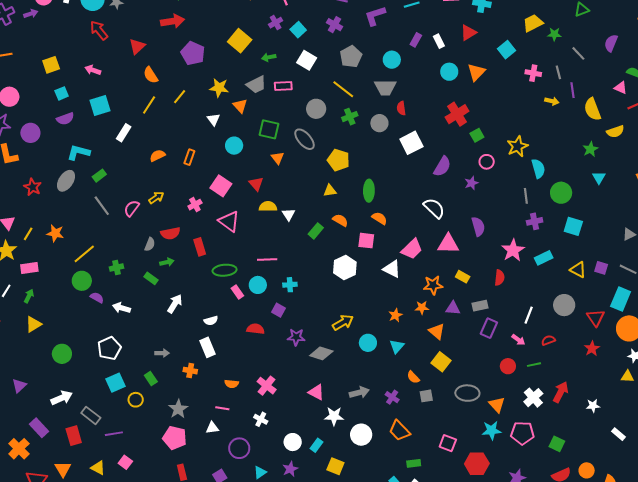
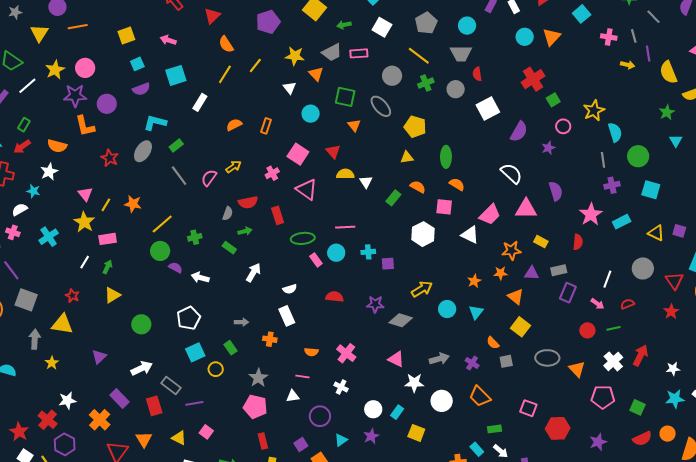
purple pentagon: (193, 53) -> (268, 22), turned 30
purple square: (279, 310) -> (388, 264), moved, turned -32
cyan star: (492, 430) -> (675, 399), moved

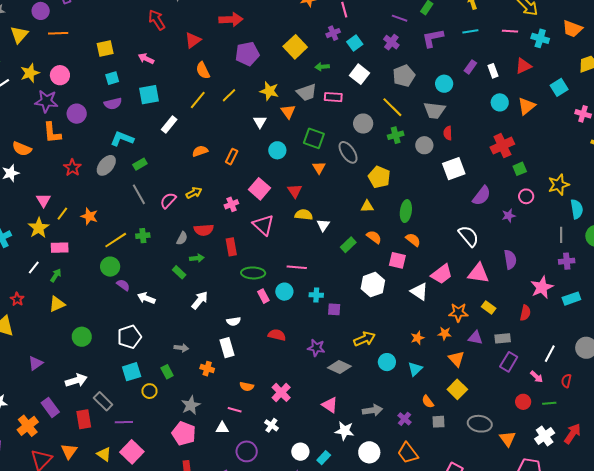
green cross: (195, 237) -> (143, 236), moved
red semicircle: (627, 304) -> (566, 381), turned -64
pink square: (206, 432) -> (132, 452), size x1.6

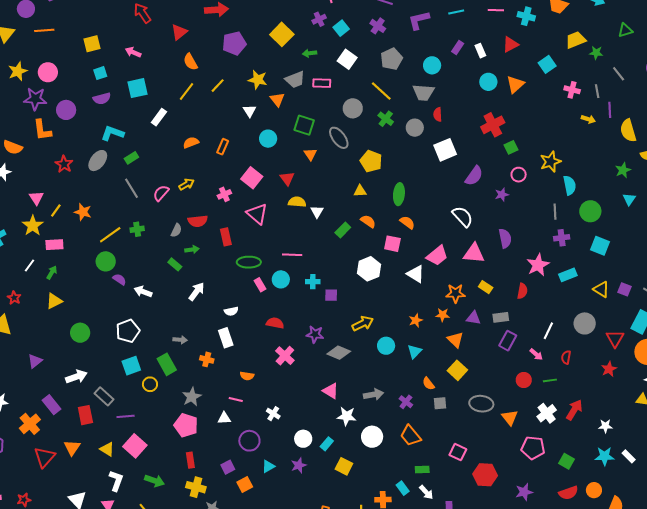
green cross: (396, 135) -> (386, 119), turned -35
green rectangle: (167, 372) -> (167, 364), size x1.5
pink cross: (281, 392) -> (285, 356), moved

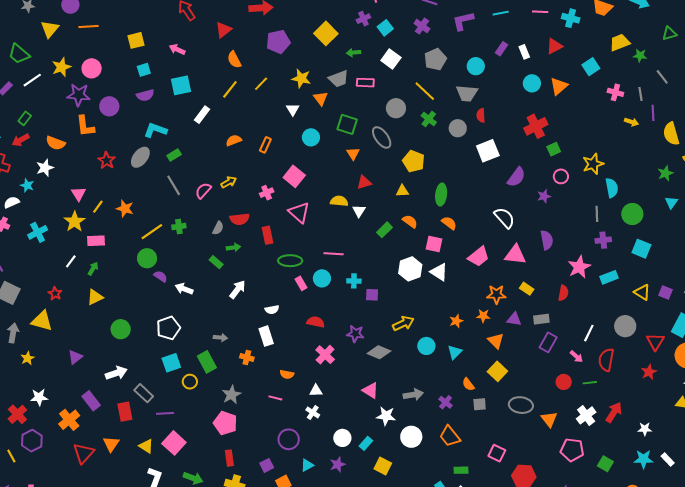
red triangle: (287, 178) -> (364, 182), moved, turned 49
white triangle: (416, 274) -> (439, 272), moved
red semicircle: (566, 357) -> (606, 360), size x1.6
white triangle: (224, 418) -> (316, 391), moved

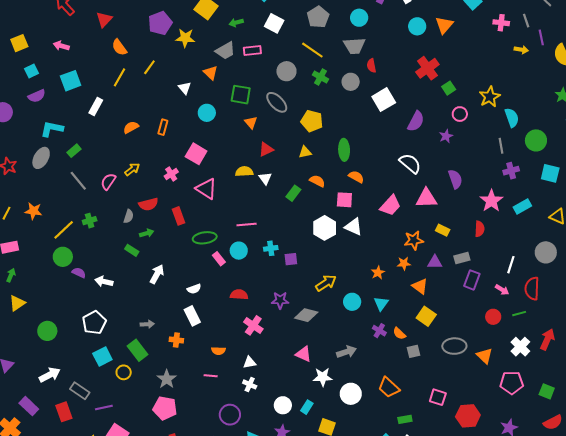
yellow star: (301, 78) -> (185, 38), moved
purple cross: (446, 402) -> (379, 331), moved

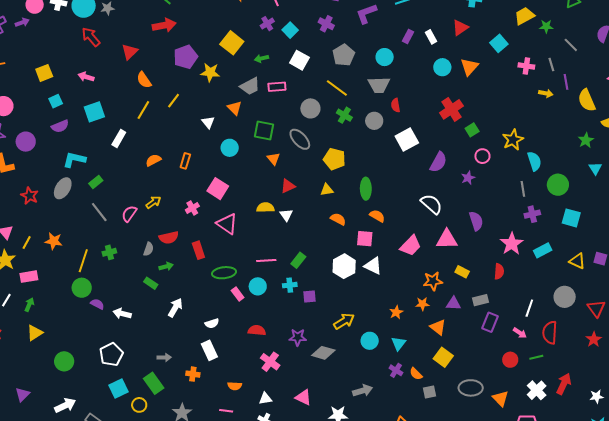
green rectangle: (293, 193) -> (298, 260), moved
yellow line: (64, 230) -> (83, 261), turned -30
pink triangle: (303, 354) -> (303, 397), moved

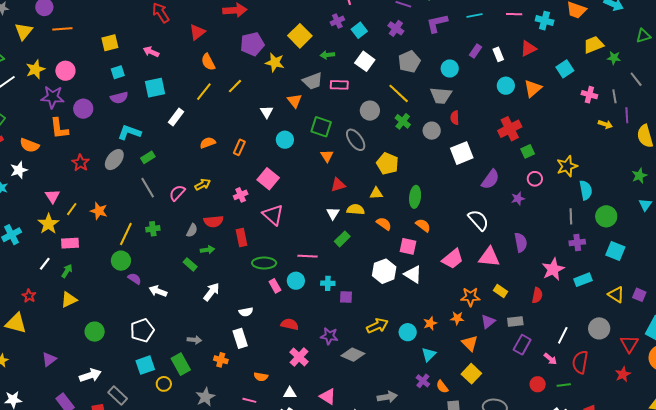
yellow semicircle: (265, 208) -> (356, 210), moved
green rectangle: (298, 260) -> (342, 239), moved
purple triangle: (453, 304) -> (488, 322), turned -49
cyan circle: (370, 341) -> (408, 332), moved

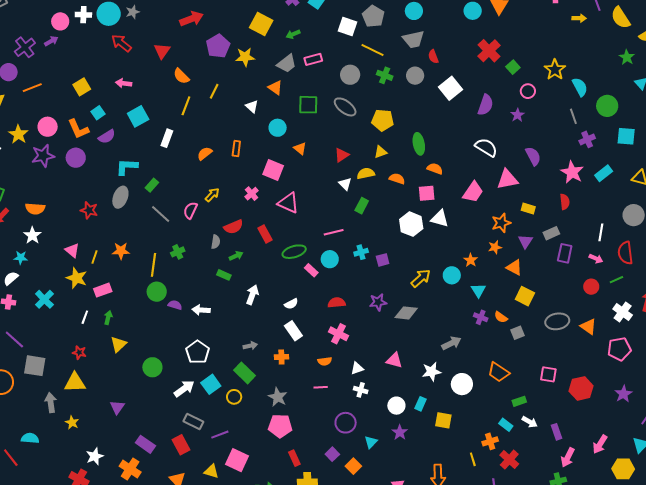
white square: (365, 61) -> (348, 27), moved
orange L-shape: (59, 128) -> (78, 129), moved
orange triangle: (327, 156) -> (300, 148), moved
pink cross: (299, 357) -> (339, 334), moved
white arrow: (90, 375) -> (184, 389), moved

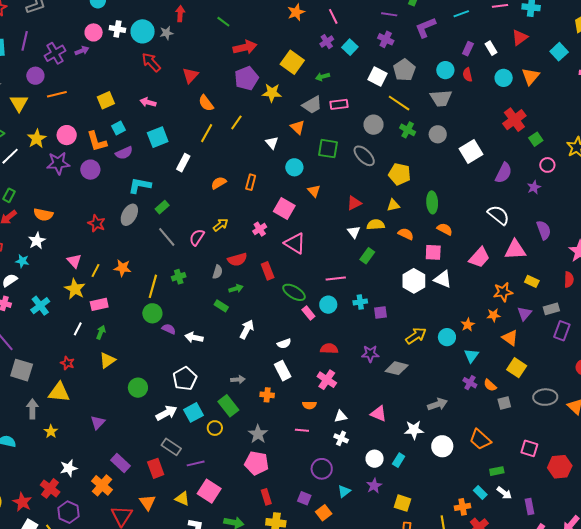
red arrow: (191, 19) -> (245, 47), moved
red semicircle: (433, 56) -> (467, 75), moved
green ellipse: (294, 252) -> (294, 292), turned 40
yellow square: (443, 420) -> (402, 503), moved
purple square: (332, 454) -> (304, 498), turned -32

